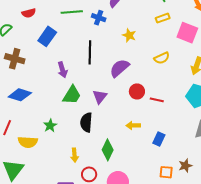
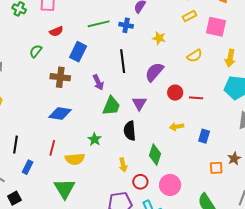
brown cross: (15, 59) -> (60, 77), moved

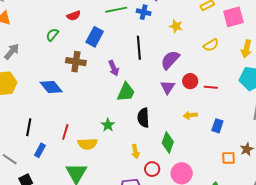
pink square: (216, 27) -> (233, 17), turned -30
purple triangle: (139, 103) -> (168, 87), moved
blue diamond: (60, 114) -> (51, 87), moved, turned 40

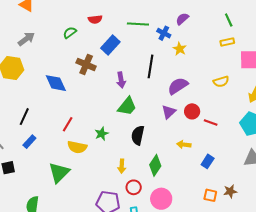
yellow star: (176, 26) -> (180, 49), moved
red line: (65, 132) -> (68, 124), moved

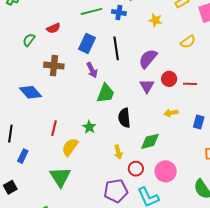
red semicircle: (95, 19) -> (53, 28), moved
blue rectangle: (110, 45) -> (87, 43), moved
yellow star: (180, 49) -> (155, 20), moved
yellow semicircle: (77, 147) -> (70, 147), turned 132
green diamond: (155, 165) -> (150, 141), turned 60

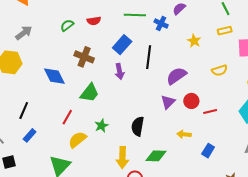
red line: (190, 84) -> (210, 111), turned -32
green trapezoid: (106, 93) -> (90, 93), moved
yellow arrow: (118, 152) -> (122, 158), size x1.5

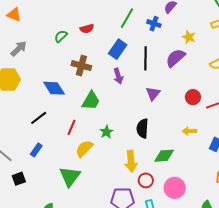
green line: (135, 15) -> (127, 18), turned -55
purple semicircle: (176, 76) -> (176, 58), moved
purple triangle: (168, 102) -> (153, 94), moved
black line: (24, 110) -> (39, 118), moved, turned 36

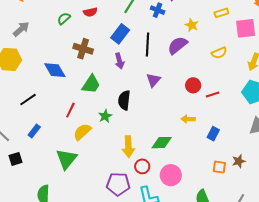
black line: (39, 118) -> (28, 100), moved
black semicircle: (143, 128) -> (124, 100), moved

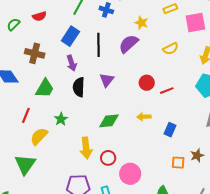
black semicircle: (124, 100) -> (79, 87), moved
green diamond: (162, 143) -> (109, 121), moved
red circle: (142, 166) -> (108, 158), moved

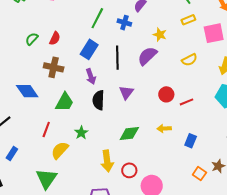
red semicircle: (39, 16) -> (55, 38), moved, turned -48
orange square: (178, 163) -> (199, 174), turned 32

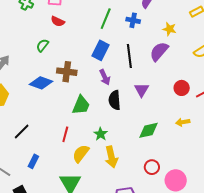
red semicircle: (55, 38) -> (58, 21), moved, turned 96
blue diamond: (27, 91) -> (41, 83), moved, turned -30
yellow arrow: (107, 161) -> (111, 157), moved

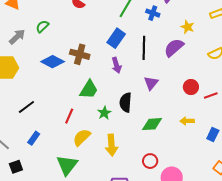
green semicircle: (42, 45) -> (42, 26), moved
black semicircle: (115, 100) -> (126, 102), moved
green star: (101, 134) -> (104, 113), moved

